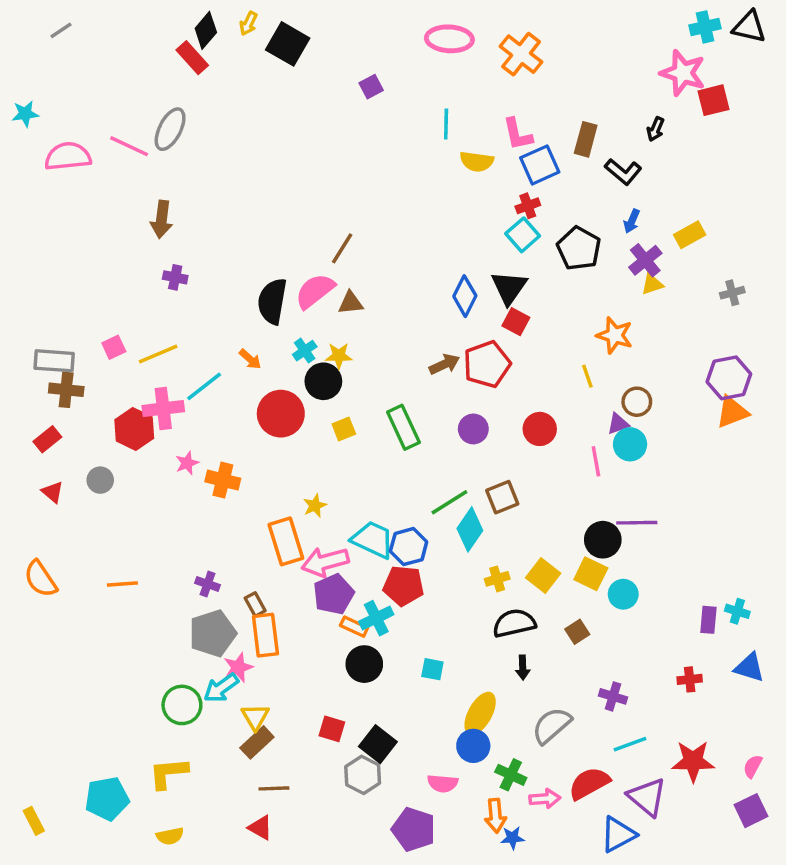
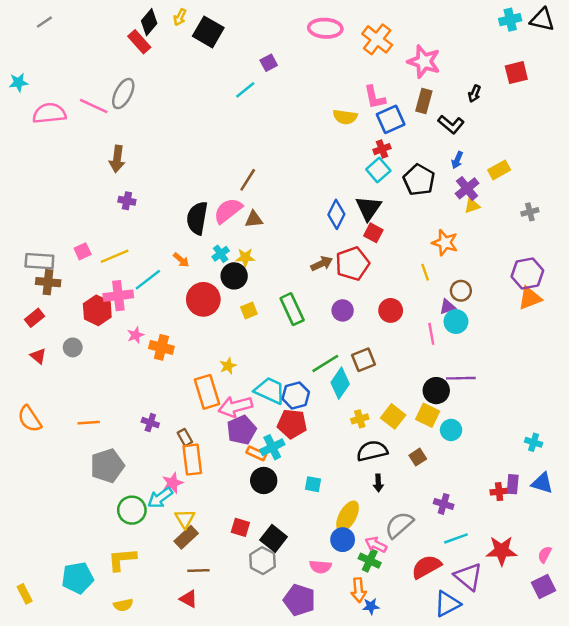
pink star: (683, 73) -> (424, 62), moved
cyan line: (446, 124) -> (245, 90), moved, turned 50
purple rectangle: (708, 620) -> (513, 484), moved
gray pentagon: (213, 633) -> (107, 466), moved
pink arrow: (545, 799) -> (376, 545), moved, turned -150

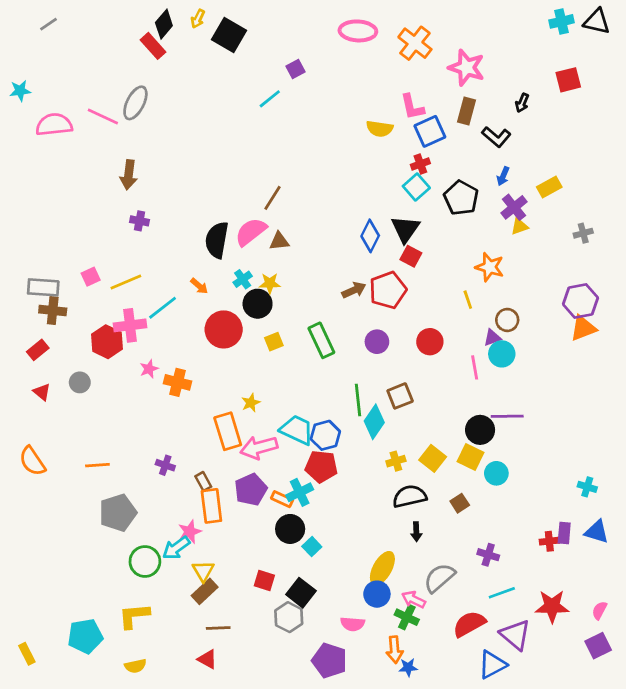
green line: (325, 363) -> (358, 400), turned -64
purple pentagon: (242, 430) -> (251, 490), moved
cyan square: (313, 484) -> (312, 547), moved, turned 35

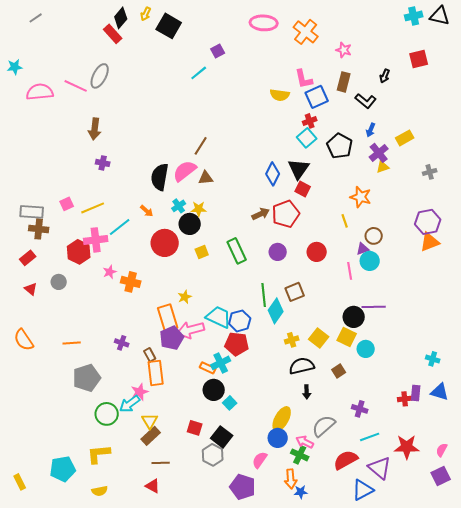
pink star: (467, 68) -> (344, 50), size x0.6
purple pentagon: (251, 490) -> (172, 338), moved
pink semicircle: (353, 624) -> (260, 460), turned 120

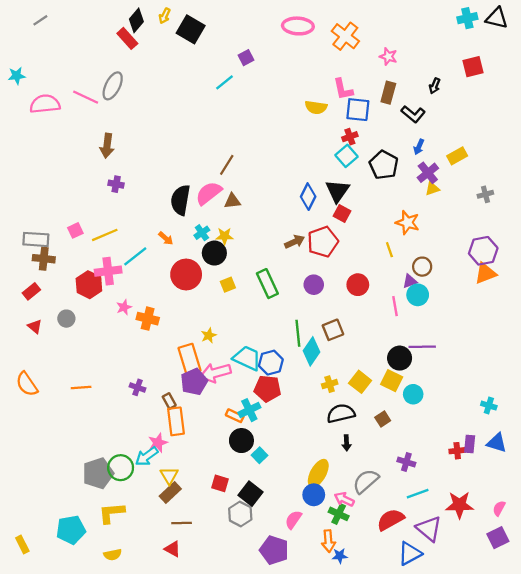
blue square: (317, 97) -> (358, 110), turned 30
gray pentagon: (87, 378) -> (98, 473), moved

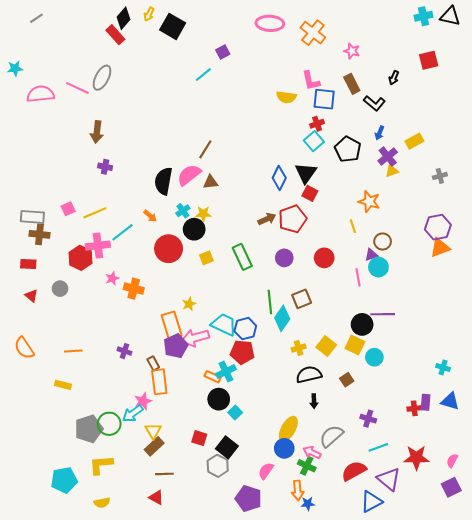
brown rectangle: (388, 93) -> (352, 84), turned -42
red rectangle: (31, 291) -> (28, 264), turned 42
yellow rectangle: (22, 544) -> (63, 385), moved, turned -49

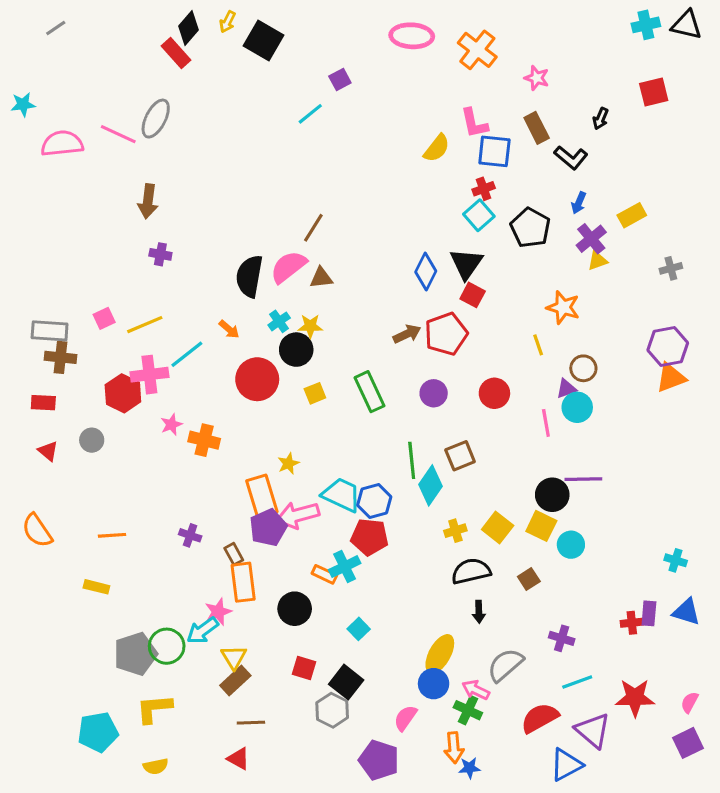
yellow semicircle: (286, 97) -> (437, 148), turned -60
black circle: (219, 399) -> (295, 609), moved

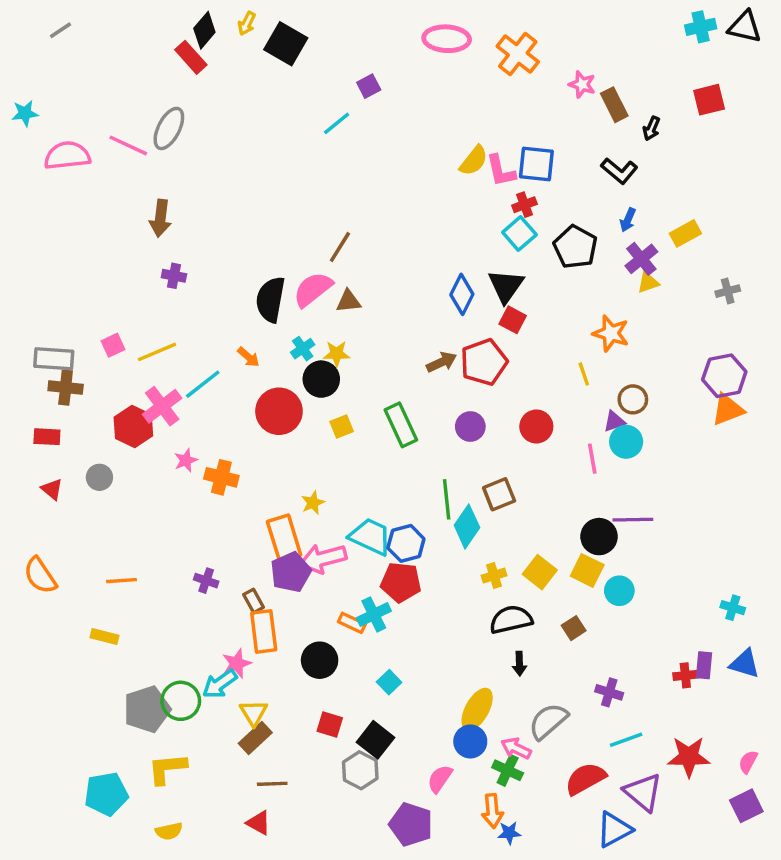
pink L-shape: (474, 123) -> (501, 171), moved
brown rectangle: (537, 128) -> (614, 105), moved
pink cross: (149, 375) -> (162, 406), turned -30

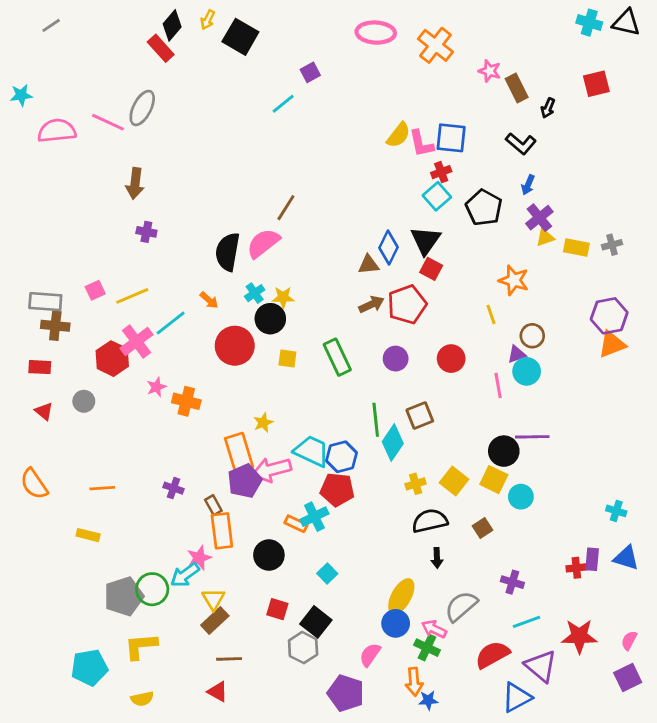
cyan cross: (701, 27) -> (589, 23), turned 30
yellow rectangle: (685, 233) -> (576, 248), moved, turned 40
brown triangle: (348, 301) -> (369, 265), moved
yellow square: (342, 426) -> (287, 359), turned 30

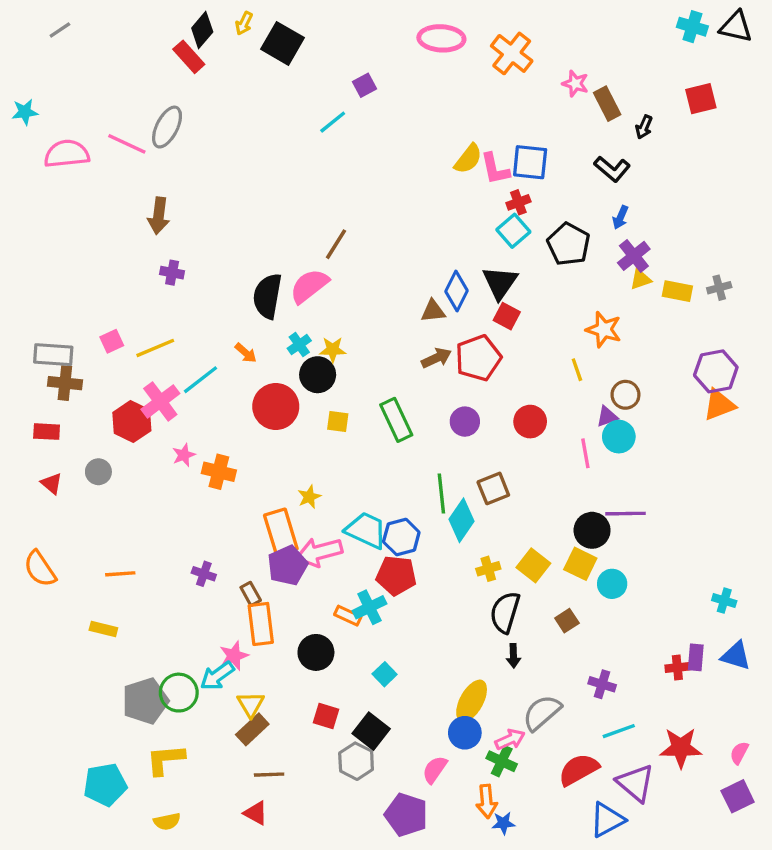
black semicircle: (430, 521) -> (505, 612), turned -60
pink arrow: (434, 629) -> (510, 739), turned 130

